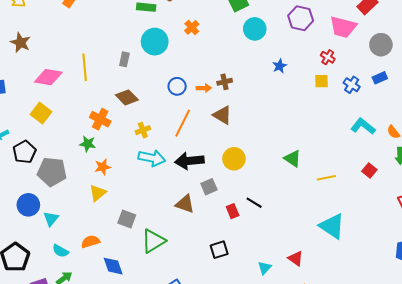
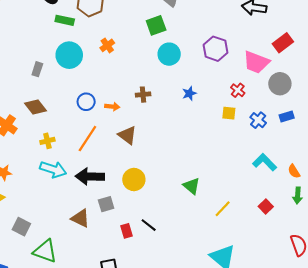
gray circle: (381, 45) -> (280, 84), moved
brown cross: (225, 82) -> (143, 95), moved
yellow line: (326, 178) -> (223, 209), turned -42
green triangle: (153, 241) -> (45, 251), turned 45

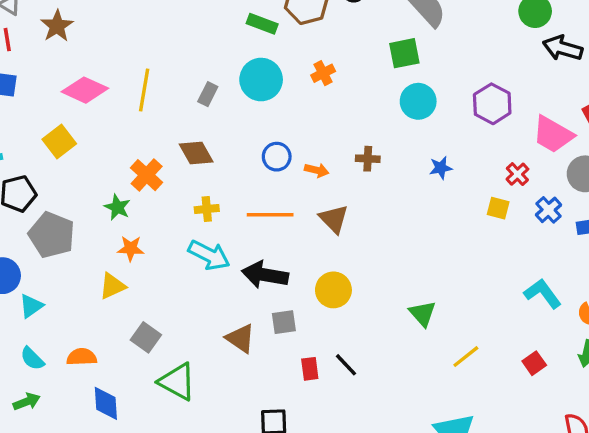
blue cross: (258, 120) -> (549, 210), moved
orange line: (87, 139) -> (270, 215), turned 48

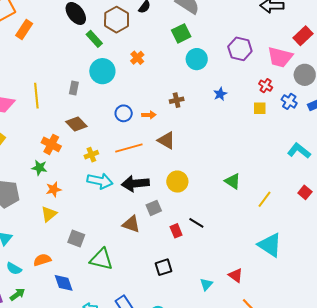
green rectangle: (262, 24) -> (94, 39), turned 42

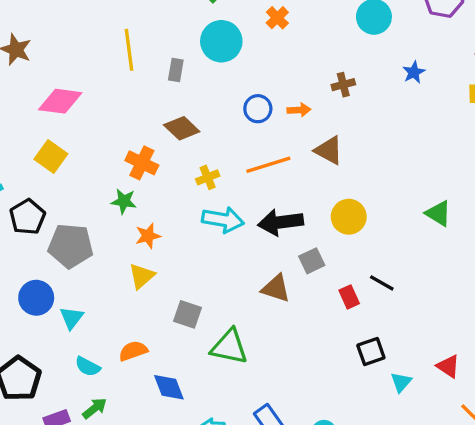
yellow line: (36, 96) -> (129, 50), moved
black square: (164, 267) -> (371, 352), moved

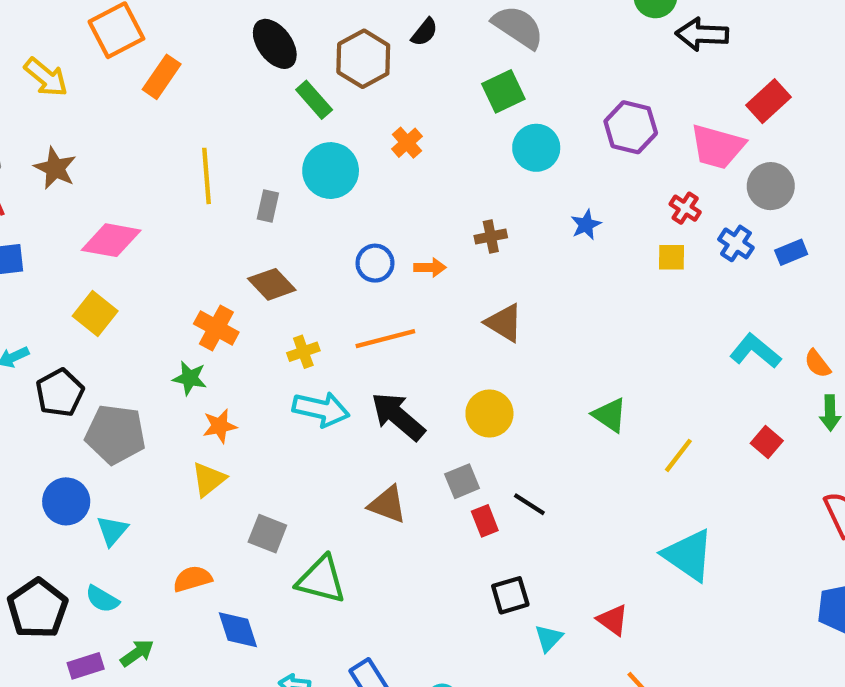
brown triangle: (329, 150) -> (504, 323), moved
black arrow: (281, 222) -> (398, 416), turned 45
gray square: (312, 261) -> (462, 481), moved
cyan semicircle: (88, 367) -> (102, 599), moved

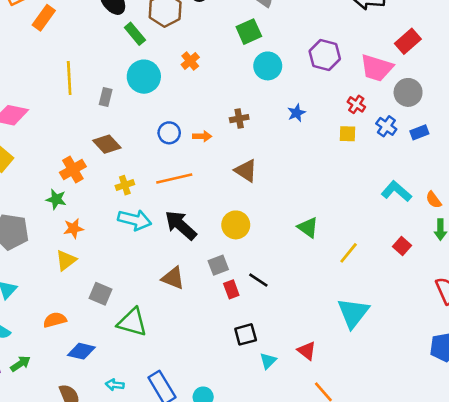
orange cross: (216, 328) -> (73, 170), turned 30
cyan triangle: (688, 555) -> (353, 313), turned 32
blue diamond: (238, 630) -> (81, 351), turned -60

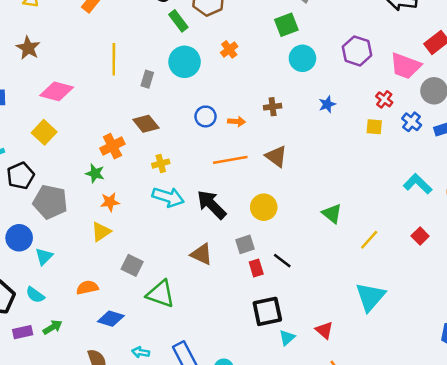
orange line: (174, 178) -> (230, 160), moved
black square: (246, 334) -> (267, 311), size x1.4

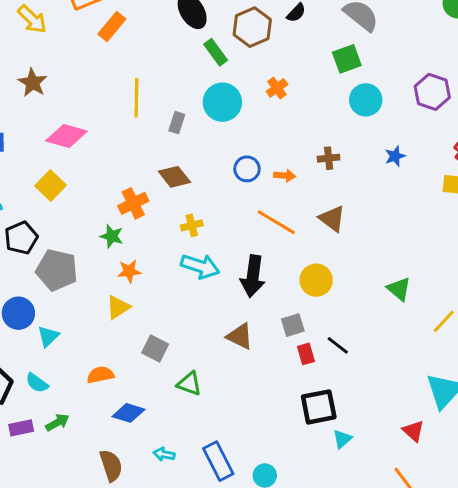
orange line: (230, 160) -> (276, 222), turned 40
black arrow: (212, 205) -> (253, 276), turned -128
green triangle: (161, 294) -> (189, 384), size x0.7
red triangle: (324, 330) -> (413, 431), moved

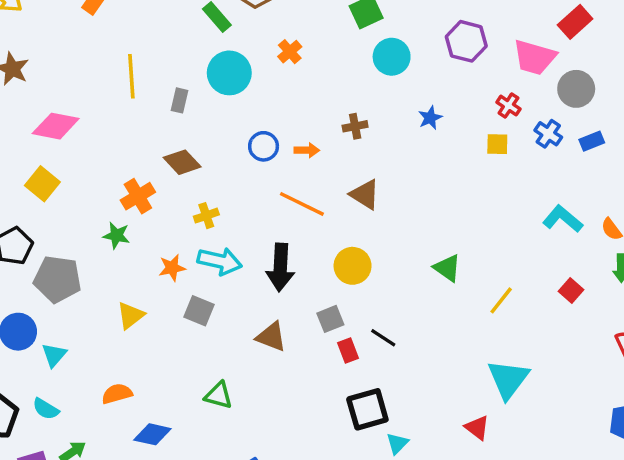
orange star: (129, 271) -> (172, 268), moved
gray square: (155, 349) -> (199, 311), moved

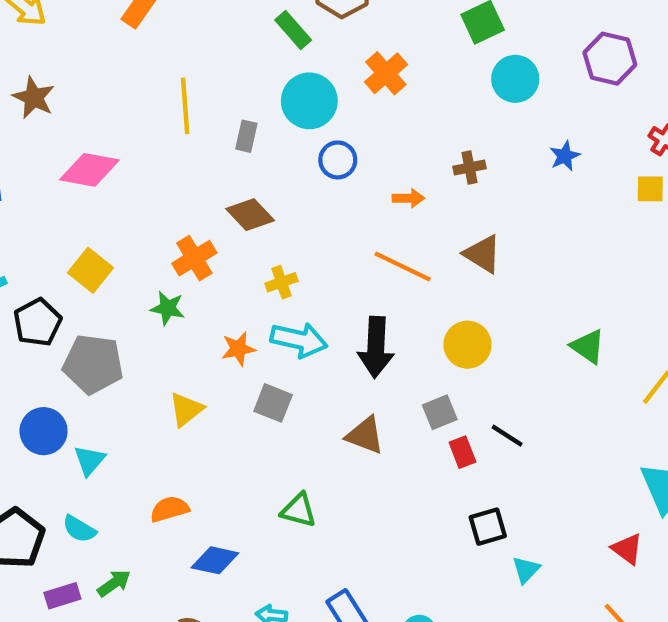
orange cross: (290, 52) -> (386, 73), size x1.4
blue circle: (264, 146) -> (338, 160), moved
yellow square: (42, 184) -> (90, 270), moved
black square: (367, 409) -> (488, 527), size x0.7

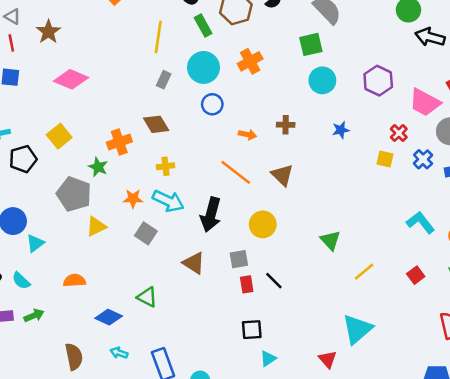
yellow line: (185, 106) -> (158, 37), moved
gray pentagon: (93, 364) -> (74, 194), moved
blue diamond: (215, 560) -> (109, 317), moved

